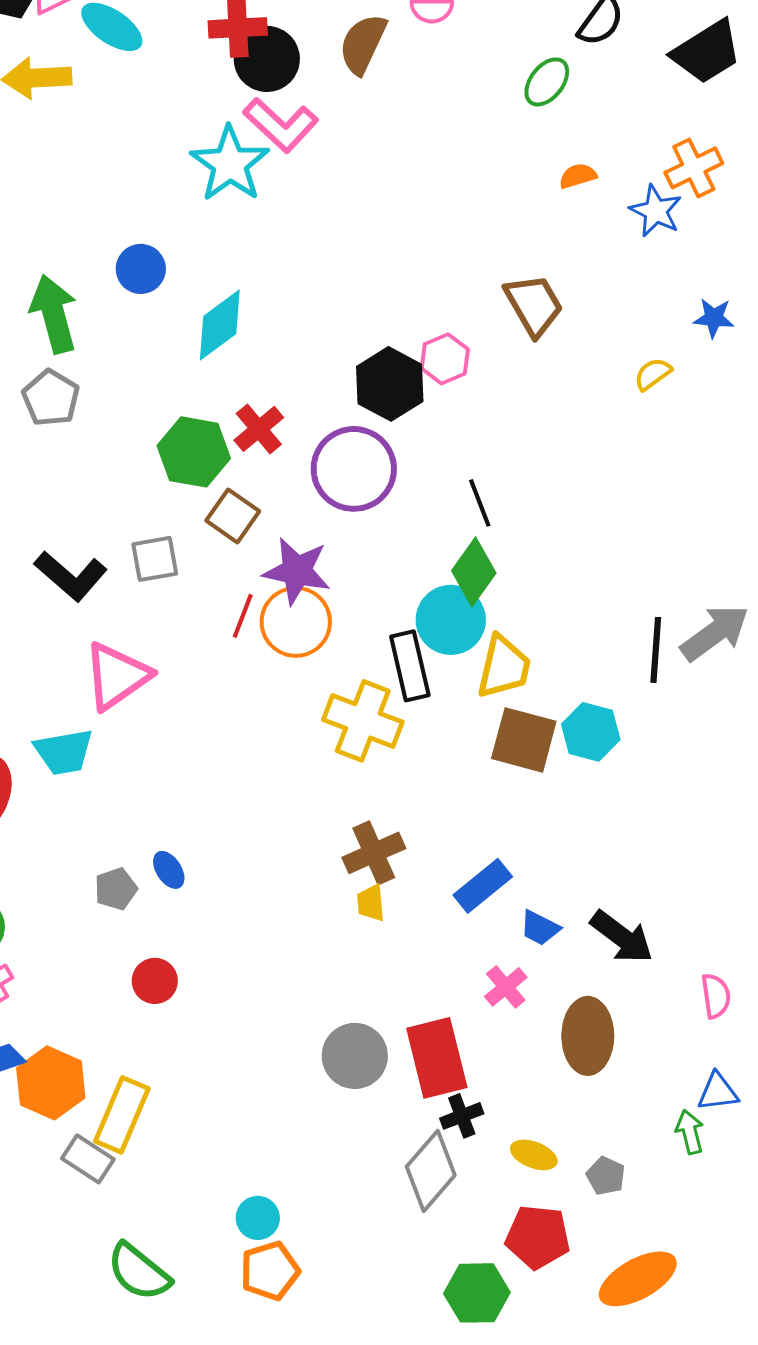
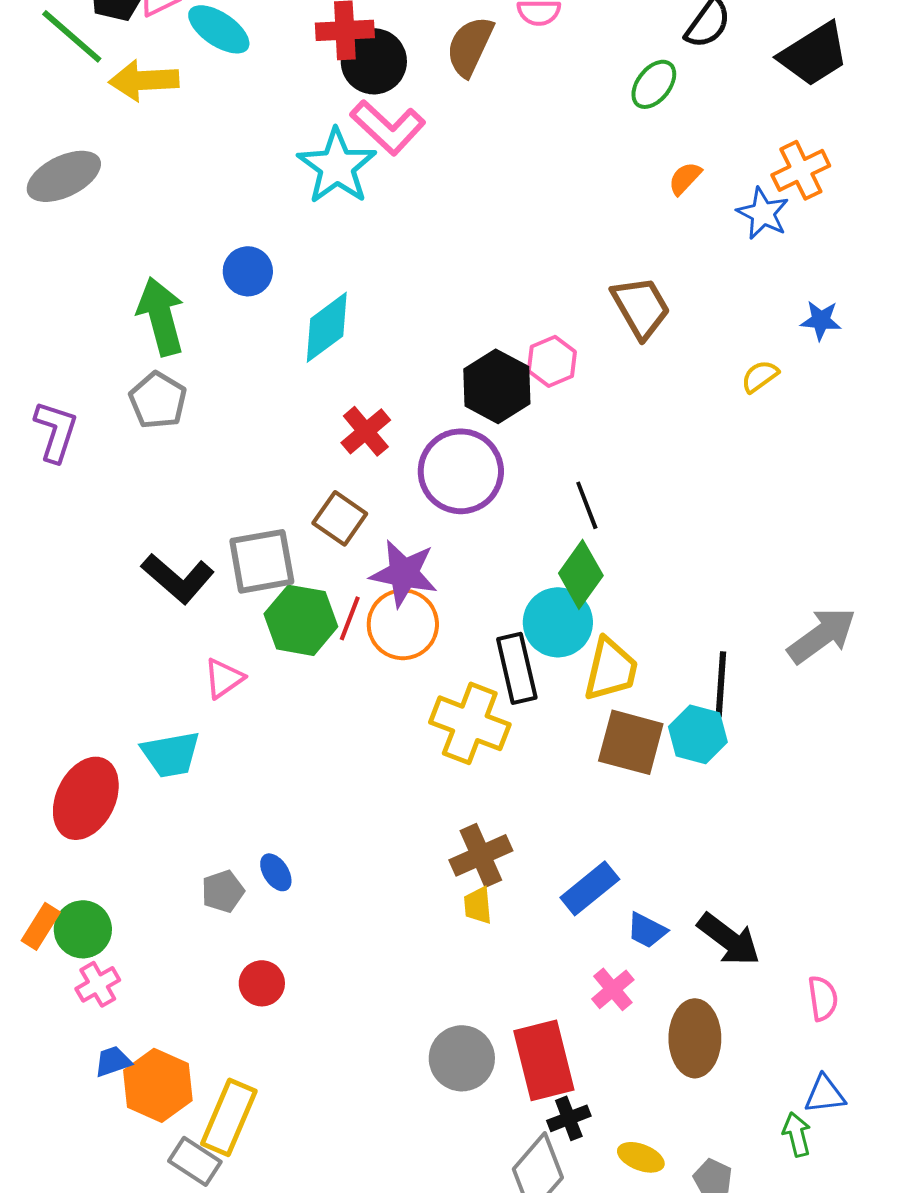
orange semicircle: (578, 176) -> (685, 178), turned -30
green hexagon: (194, 452) -> (301, 620), moved
gray square: (155, 559) -> (262, 561), size x1.4
black line: (656, 650) -> (721, 684), moved
pink triangle: (117, 676) -> (224, 678), size x0.6

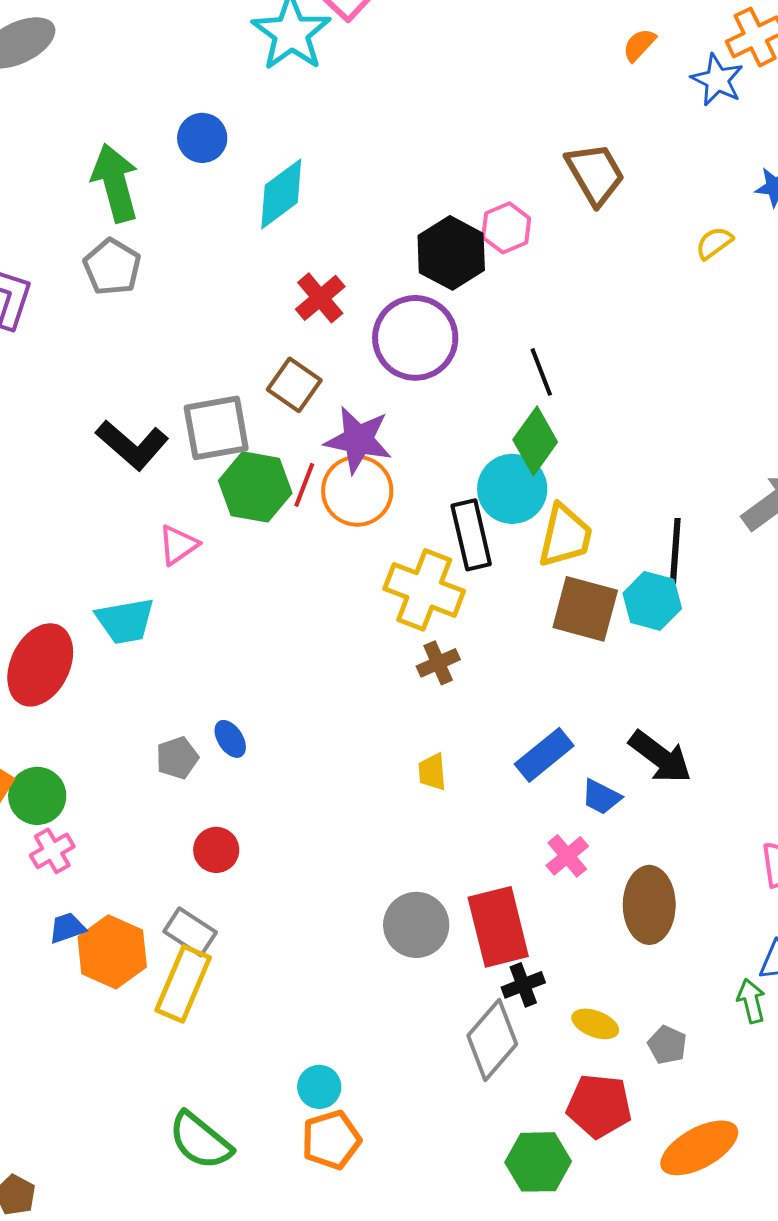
brown cross: (481, 855) -> (438, 663), moved, size x0.7
black arrow: (729, 939) -> (660, 757), moved
gray rectangle: (195, 1161) -> (190, 932), moved

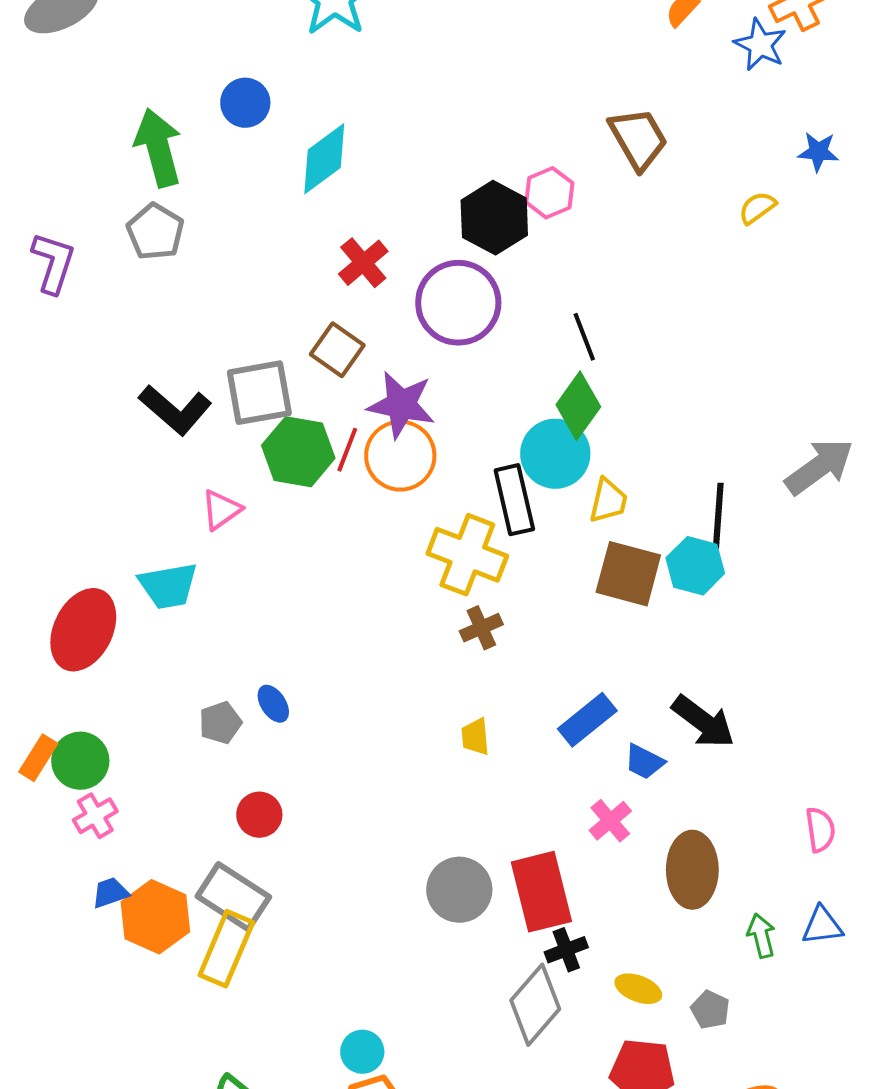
yellow trapezoid: (565, 536) -> (608, 501), size x0.7
gray rectangle: (190, 932) -> (233, 897), size x1.4
green arrow: (751, 1001) -> (761, 936), moved

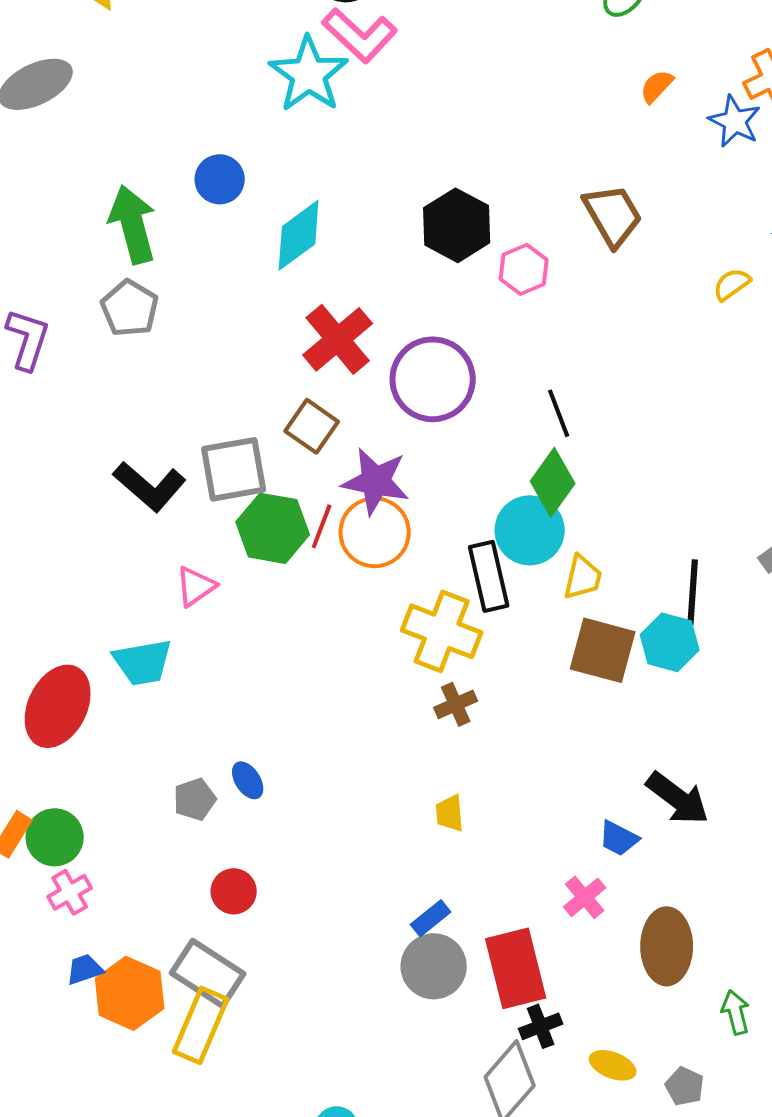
black hexagon: (494, 218) -> (457, 225), moved
red cross: (363, 263) -> (338, 339), size x1.4
blue rectangle: (587, 720) -> (431, 918), moved, size x0.7

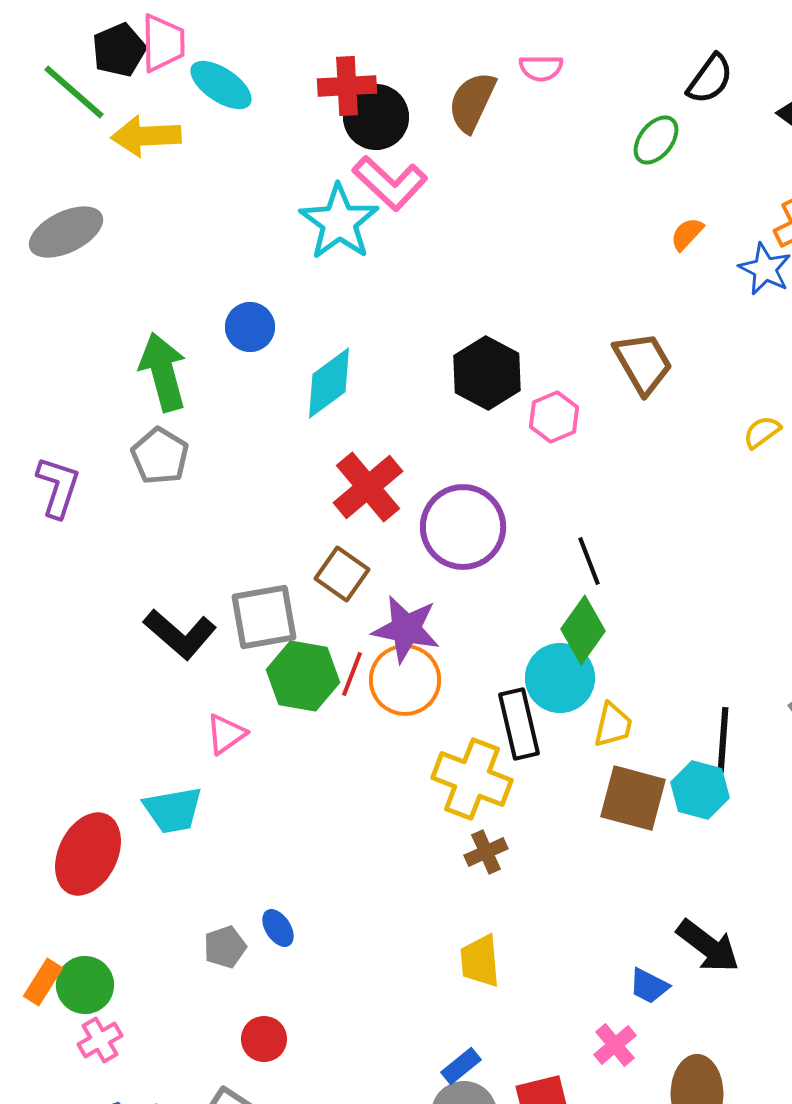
yellow trapezoid: (450, 813) -> (480, 961), size x1.4

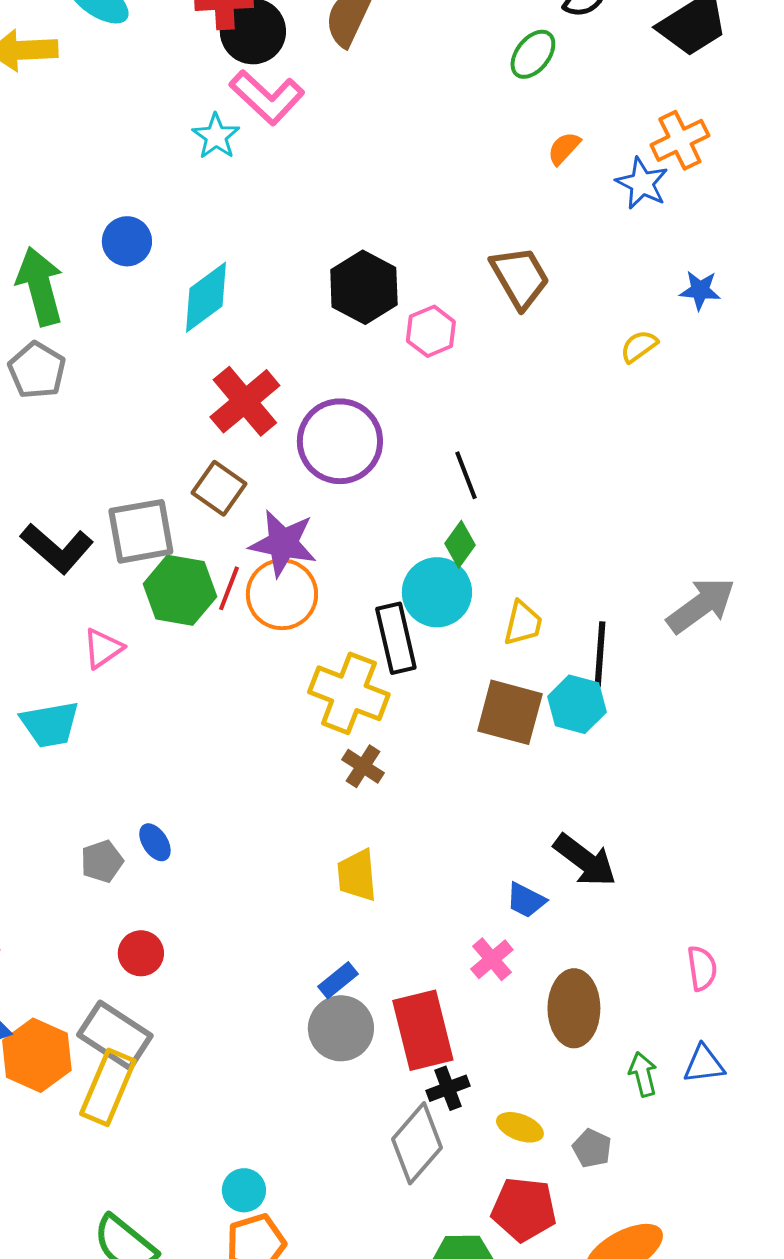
cyan star: (339, 222) -> (216, 136), size x0.6
green diamond: (583, 630) -> (460, 544), size x0.7
yellow trapezoid: (613, 725) -> (523, 623), moved
brown cross: (486, 852) -> (363, 766), turned -33

